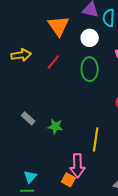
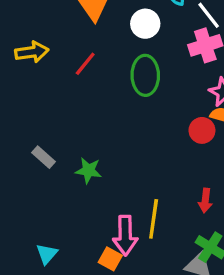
yellow line: (96, 140) -> (154, 219), moved

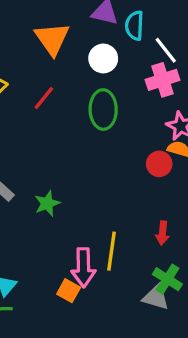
green star: (89, 170) -> (47, 203), turned -30

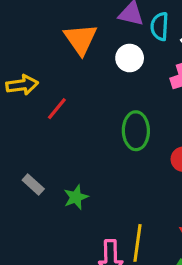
red line: (44, 98) -> (57, 109), moved
green ellipse: (103, 110) -> (136, 131), moved

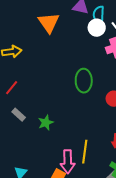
white circle: (130, 58) -> (97, 28), moved
red line: (57, 109) -> (12, 88), moved

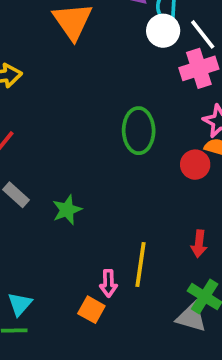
pink arrow: (68, 162) -> (108, 283), size x0.6

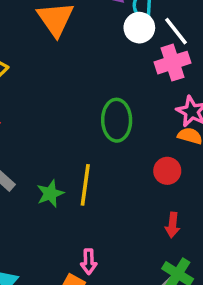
red circle: (195, 165) -> (167, 171), moved
yellow line: (140, 264) -> (85, 185), moved

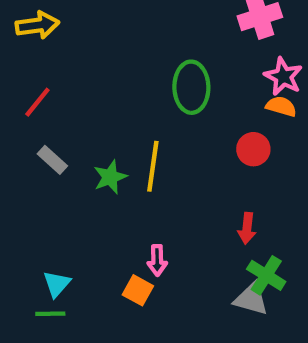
red arrow: (173, 225) -> (247, 228), moved

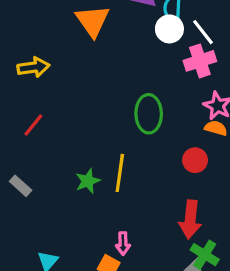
gray rectangle: (52, 160) -> (21, 186), moved
red arrow: (247, 228) -> (190, 219), size x1.6

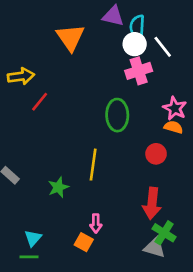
pink cross: (200, 61) -> (139, 71), moved
red line: (33, 125) -> (40, 102), moved
green star: (88, 181) -> (58, 187), moved

